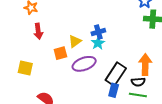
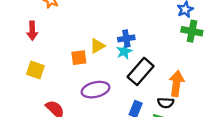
red arrow: (38, 31) -> (32, 31), moved
purple ellipse: (84, 64) -> (96, 90), moved
black rectangle: (116, 74) -> (141, 71), moved

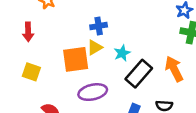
blue cross: (126, 38) -> (99, 26), moved
orange square: (79, 58) -> (76, 59), size x1.6
orange arrow: (176, 83) -> (174, 69), moved, turned -35

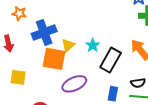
blue cross: (99, 26) -> (44, 32), moved, size x1.6
orange square: (76, 59) -> (54, 59), turned 30

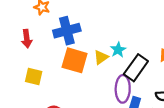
yellow triangle: (68, 45) -> (101, 57), moved
purple ellipse: (74, 84) -> (123, 89), moved, turned -70

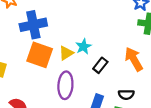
black rectangle: (136, 68) -> (100, 65), size x0.6
purple ellipse: (123, 89) -> (65, 85), moved

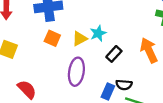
orange square: (40, 55) -> (52, 38), size x0.6
black semicircle: (126, 95) -> (124, 85), moved

